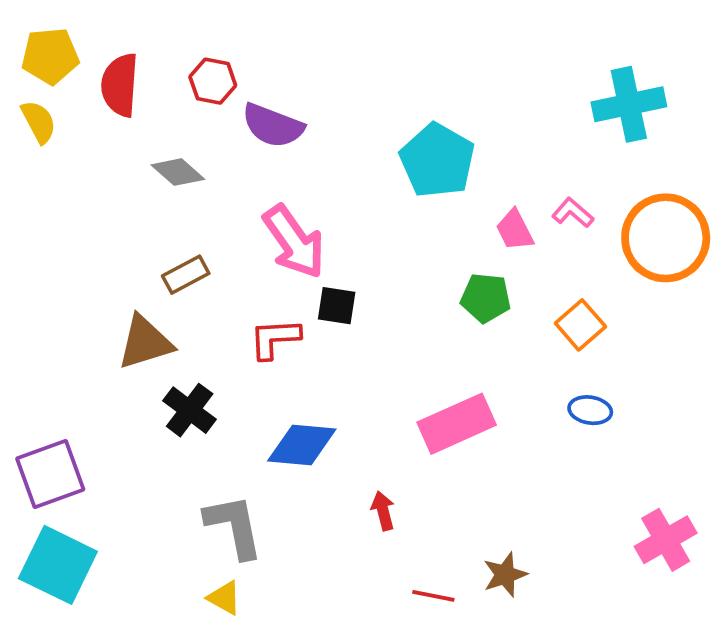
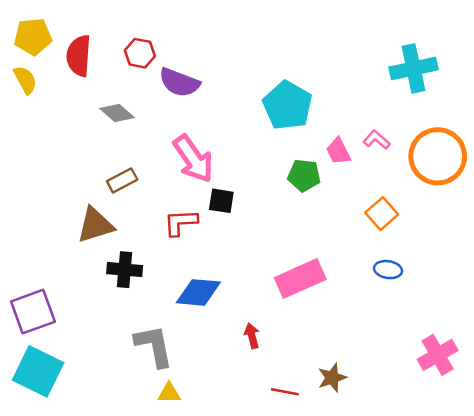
green pentagon: (486, 298) -> (304, 175), moved
black cross: (190, 410) -> (125, 270), turned -32
yellow triangle: (224, 598) -> (169, 393), moved, turned -30

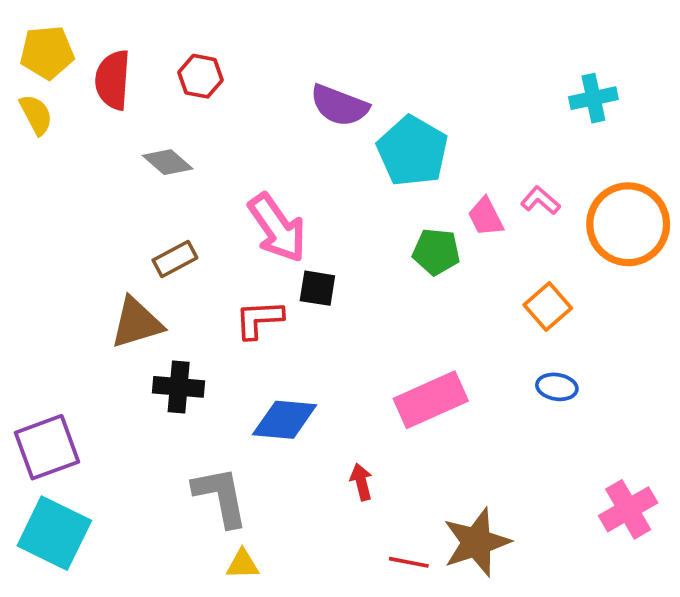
cyan cross: (413, 68) -> (593, 98), size x0.7
purple semicircle: (179, 82) -> (339, 105), moved
brown star: (332, 378) -> (476, 542), size x1.6

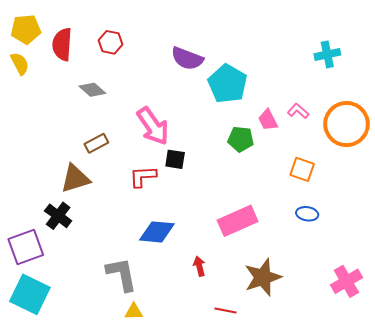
orange square: (548, 306) -> (302, 169), turned -30
black cross: (179, 387) -> (58, 216), moved, turned 32
brown star: (476, 542) -> (263, 277), moved

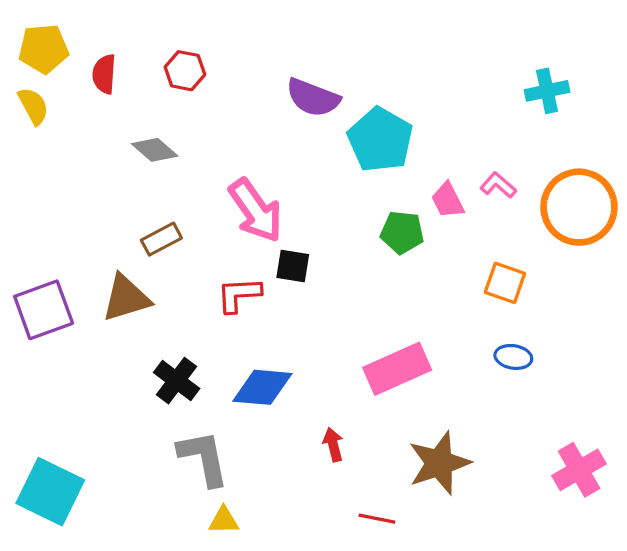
red semicircle: (62, 44) -> (104, 74), size x0.7
black cross: (58, 216) -> (177, 381), moved
purple square: (26, 247) -> (44, 310), moved

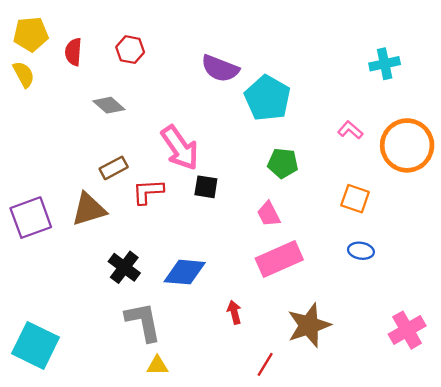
pink trapezoid: (448, 200) -> (269, 214), moved
red L-shape: (239, 295) -> (148, 192), moved
red line: (377, 519) -> (265, 364), turned -70

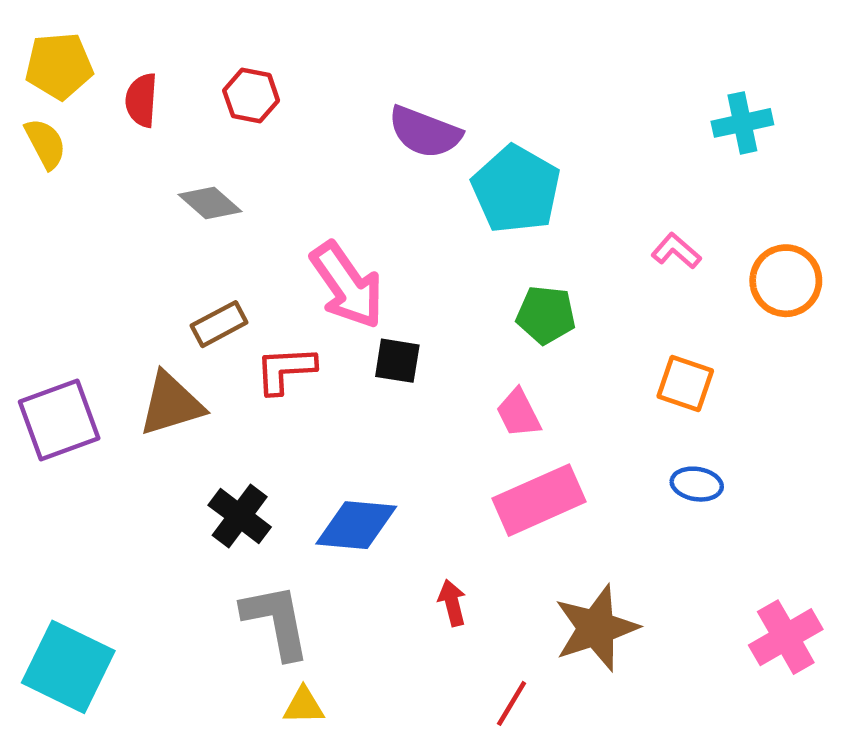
orange circle: (407, 145) -> (786, 281), size x0.7

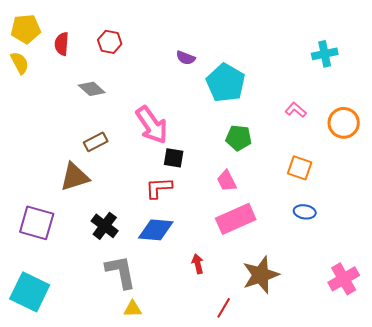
purple semicircle: (425, 132) -> (186, 58), size x0.6
red L-shape: (285, 370) -> (159, 188), moved
purple square: (59, 420) -> (37, 223), moved, turned 36

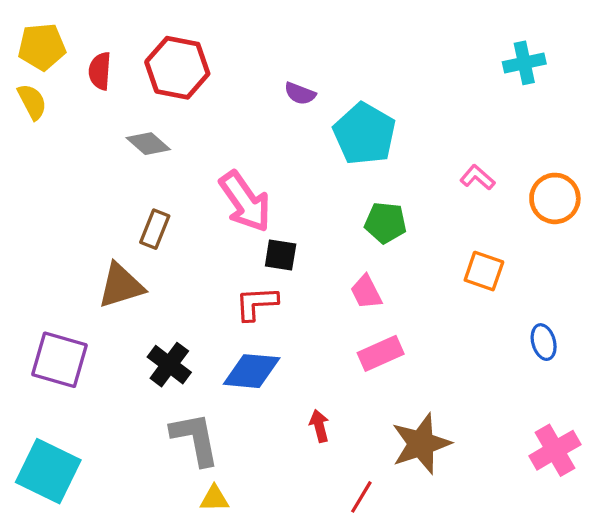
red hexagon: (110, 42) -> (177, 68), size x1.6
cyan cross: (325, 54) -> (524, 63), moved
brown rectangle: (96, 142) -> (155, 229), turned -40
blue ellipse: (305, 212) -> (544, 342), moved, turned 65
pink rectangle: (236, 219) -> (381, 353), size x0.7

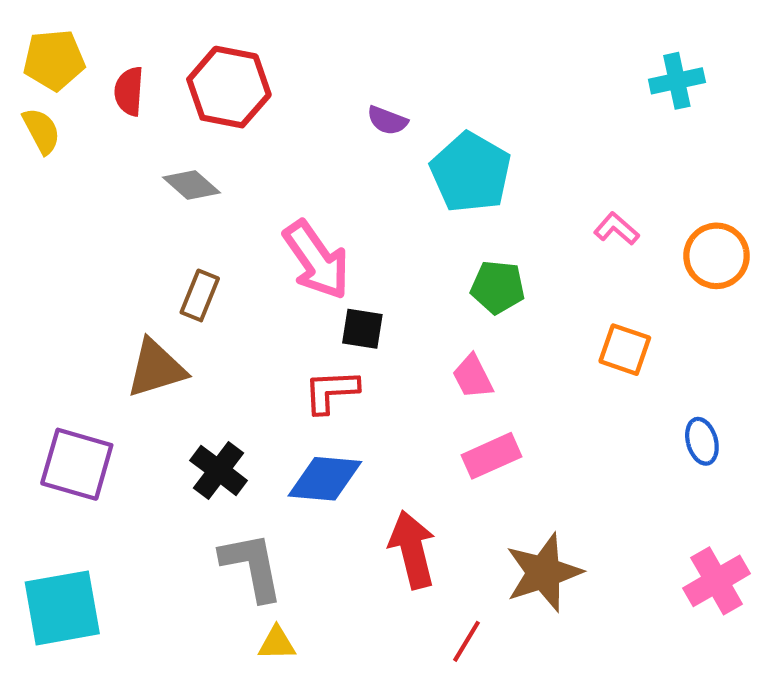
red arrow: (319, 426) -> (412, 550), size x1.8
cyan square: (48, 471) -> (62, 608), turned -36

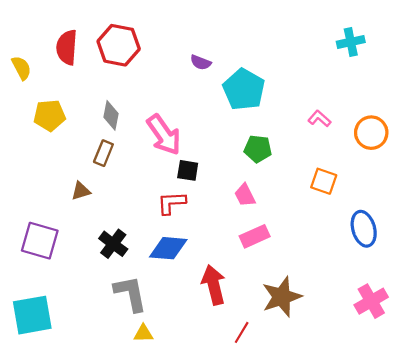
yellow pentagon: (54, 60) -> (49, 115), moved
red semicircle: (129, 91) -> (67, 47), size x1.4
gray diamond: (191, 185) -> (111, 115), moved, turned 60
brown triangle: (156, 368) -> (81, 191), size x0.6
blue ellipse: (702, 441) -> (364, 229), size x1.5

